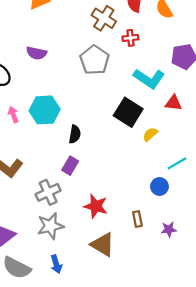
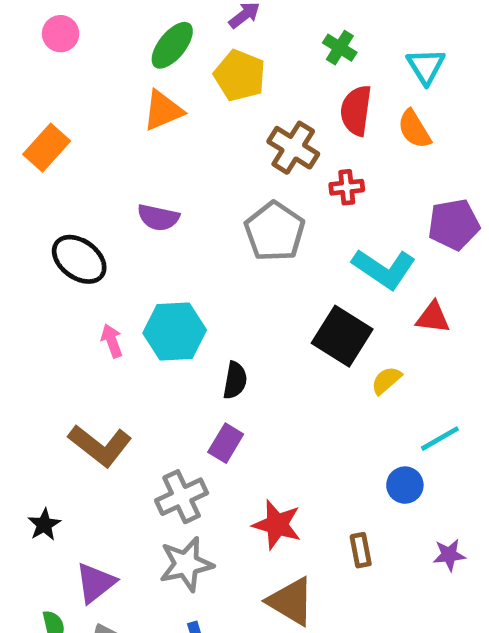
purple star: (169, 229) -> (449, 555), moved

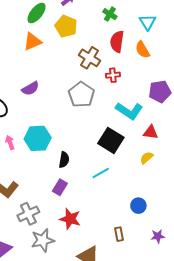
purple semicircle: (158, 217) -> (30, 88), turned -42
yellow semicircle: (386, 380) -> (147, 158), moved
cyan line: (440, 439) -> (101, 173), moved
gray cross: (182, 497) -> (28, 214), moved
red star: (277, 525) -> (70, 219), moved

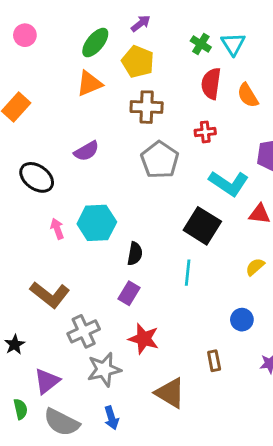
cyan triangle: (148, 22) -> (233, 44), moved
brown cross: (89, 58) -> (147, 107), moved, turned -30
yellow semicircle: (147, 158) -> (255, 267), moved
cyan line: (101, 173) -> (188, 273), turned -54

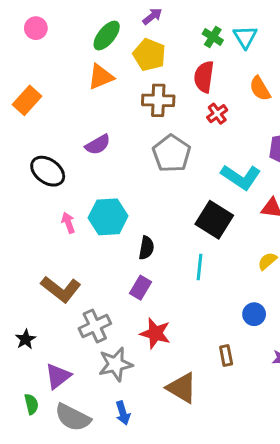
red semicircle: (211, 84) -> (204, 77), moved
red cross: (205, 132) -> (217, 114), moved, turned -30

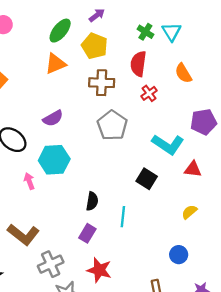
cyan hexagon: (108, 217) -> (54, 160), moved
black square: (214, 220) -> (147, 179), size x0.7
cyan line: (200, 267) -> (123, 217), moved

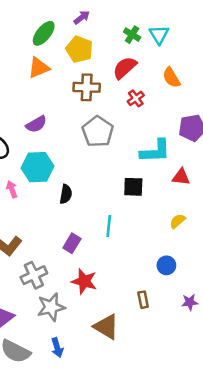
red semicircle: (138, 64) -> (125, 68), turned 40
cyan L-shape: (168, 144) -> (155, 151), turned -36
black square: (147, 179) -> (133, 187), turned -30
black semicircle: (92, 201) -> (66, 194), moved

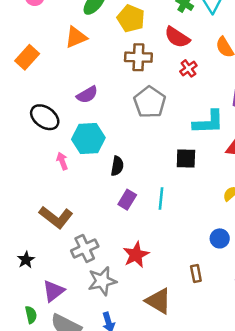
orange triangle: (39, 68) -> (76, 37), moved
red semicircle: (125, 68) -> (177, 37), turned -105
purple rectangle: (72, 243) -> (127, 200), moved
red star: (84, 281) -> (136, 255), turned 30

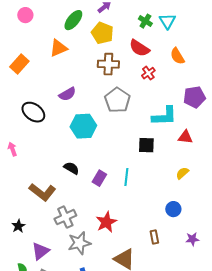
cyan hexagon: (88, 138) -> (83, 126), moved
pink arrow: (62, 161) -> (12, 149), moved
black semicircle: (117, 166) -> (71, 168), moved, turned -70

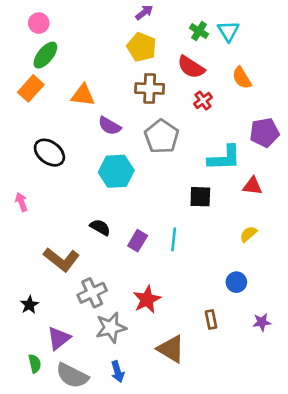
green ellipse: (73, 20) -> (45, 55), moved
orange triangle: (58, 48) -> (83, 95), moved, turned 30
purple semicircle: (67, 94) -> (110, 126), moved, turned 60

